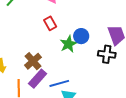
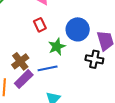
blue circle: (81, 36) -> (78, 29), moved, size x1.5
blue line: (59, 83) -> (48, 68), moved

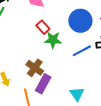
green star: (57, 47) -> (53, 40), moved, turned -30
blue line: (48, 68) -> (82, 51), moved

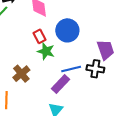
blue circle: (80, 21) -> (67, 30), moved
purple rectangle: (43, 84) -> (60, 84), moved

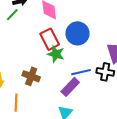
red rectangle: (40, 36) -> (50, 39), size x1.5
brown cross: (21, 74) -> (31, 76), turned -30

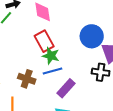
blue circle: (77, 33) -> (92, 36), moved
blue line: (81, 72) -> (52, 71), moved

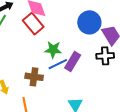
red rectangle: (44, 41) -> (33, 24), moved
purple rectangle: (66, 88) -> (73, 62), moved

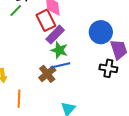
purple rectangle: (73, 62) -> (55, 35), moved
brown cross: (34, 77) -> (47, 74), moved, turned 30

